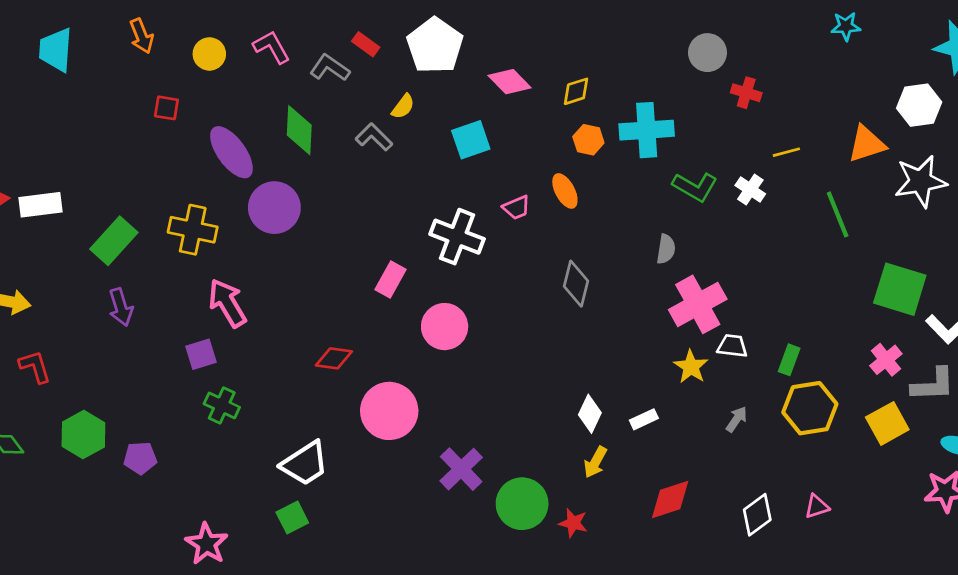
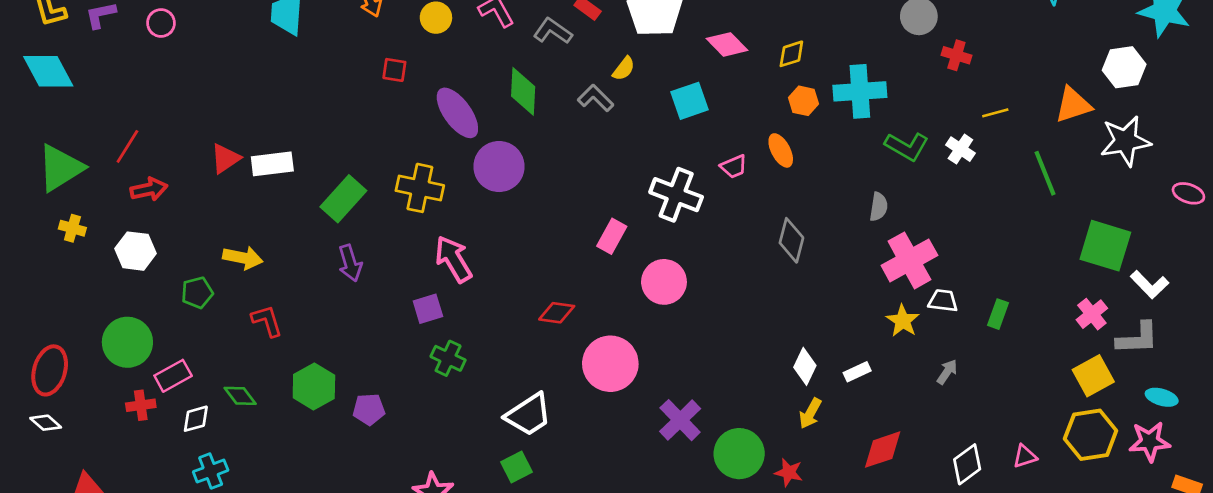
yellow hexagon: (810, 408) -> (1091, 435), moved

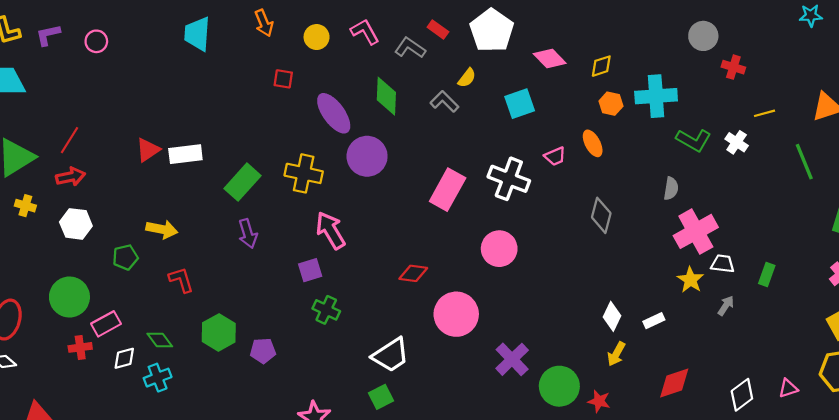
red arrow: (149, 189) -> (71, 177), moved
pink rectangle: (612, 236) -> (448, 190), moved, size x1.5
gray arrow: (947, 372) -> (726, 306), moved
cyan cross: (211, 471) -> (158, 378), moved

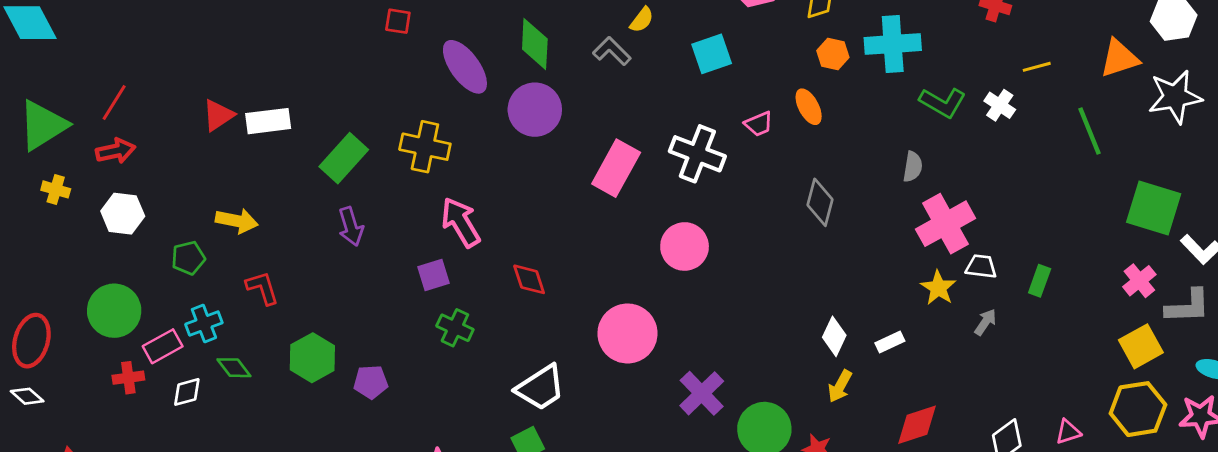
purple circle: (367, 156) -> (535, 110), moved
red diamond: (413, 273) -> (529, 279), moved, turned 64
cyan cross: (158, 378) -> (204, 323), moved

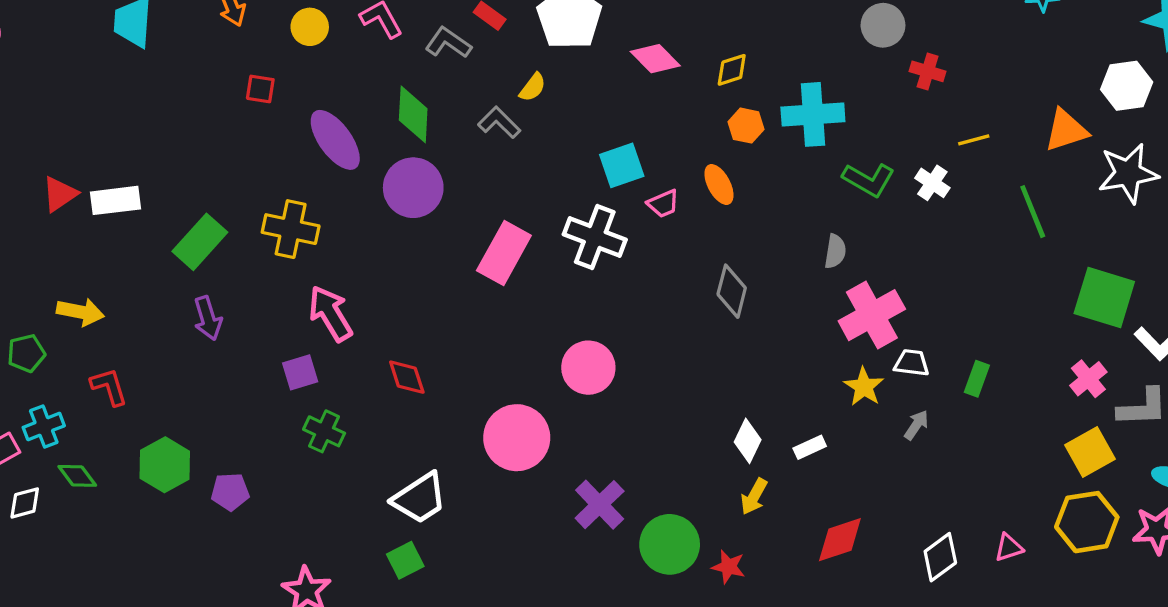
cyan square: (712, 54) -> (622, 165), moved
pink circle: (685, 246) -> (588, 368), moved

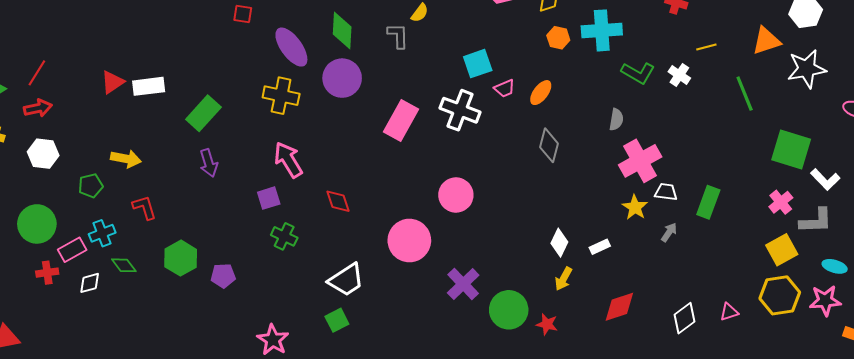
gray L-shape: (499, 122) -> (398, 36), turned 44
orange ellipse: (719, 184) -> (541, 93), moved, turned 65
yellow cross: (291, 229) -> (281, 96), moved
green rectangle: (977, 379) -> (708, 202), size x1.4

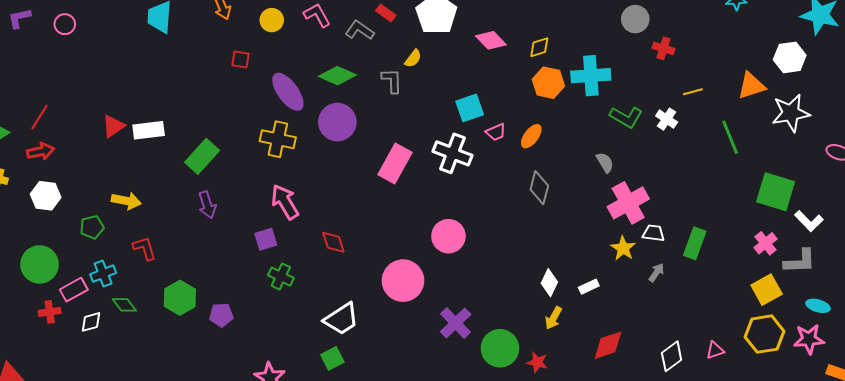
green diamond: (342, 30) -> (337, 76), turned -69
orange hexagon: (558, 38) -> (548, 83), size x1.4
gray semicircle: (616, 119) -> (605, 162), turned -40

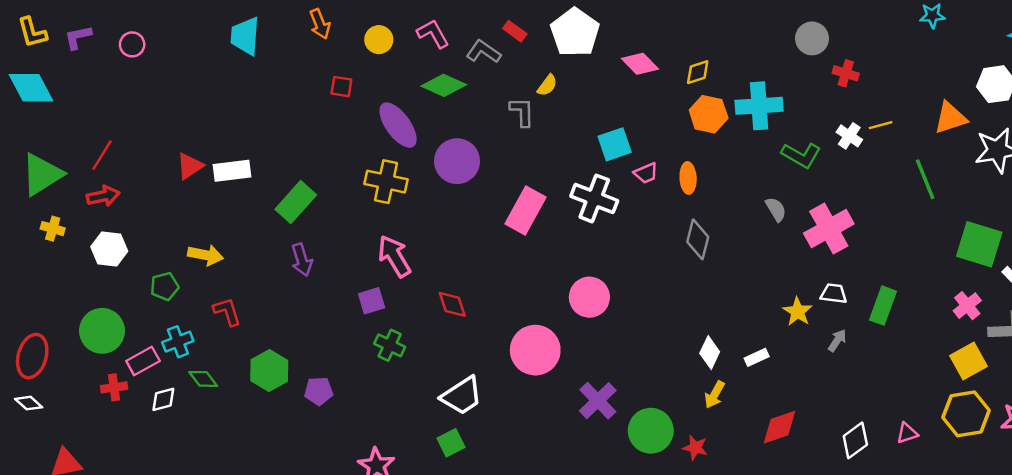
green diamond: (337, 76) -> (444, 85), moved
white cross: (667, 119) -> (849, 136), moved
orange ellipse: (531, 136) -> (688, 178), turned -40
pink cross: (628, 203) -> (829, 229), moved

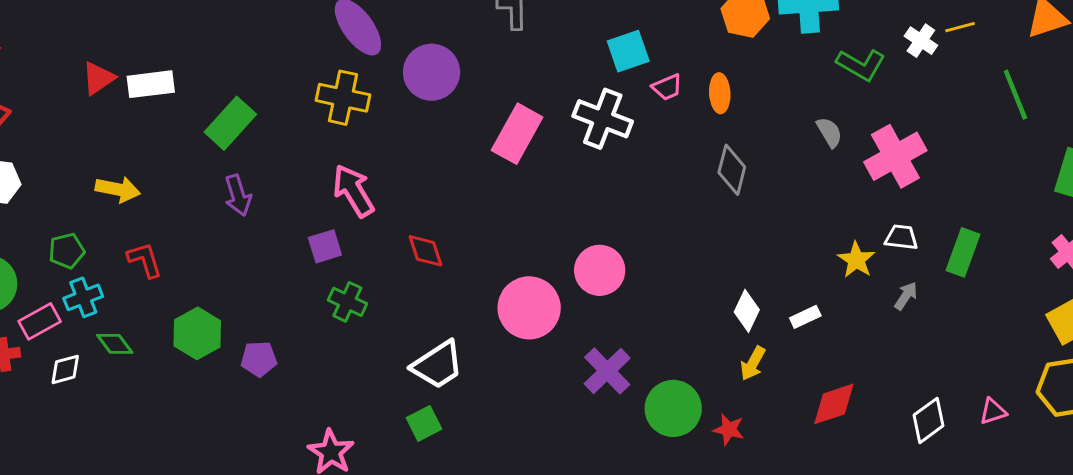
green pentagon: (165, 286) -> (67, 251), moved
pink circle: (589, 297) -> (600, 270), moved

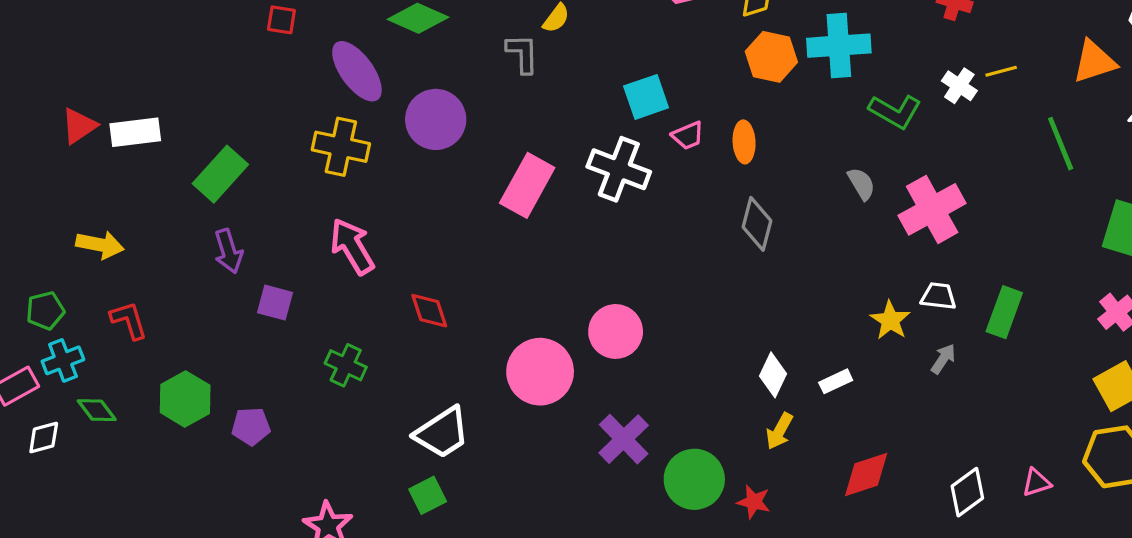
purple square: (325, 246) -> (275, 303), moved, turned 32

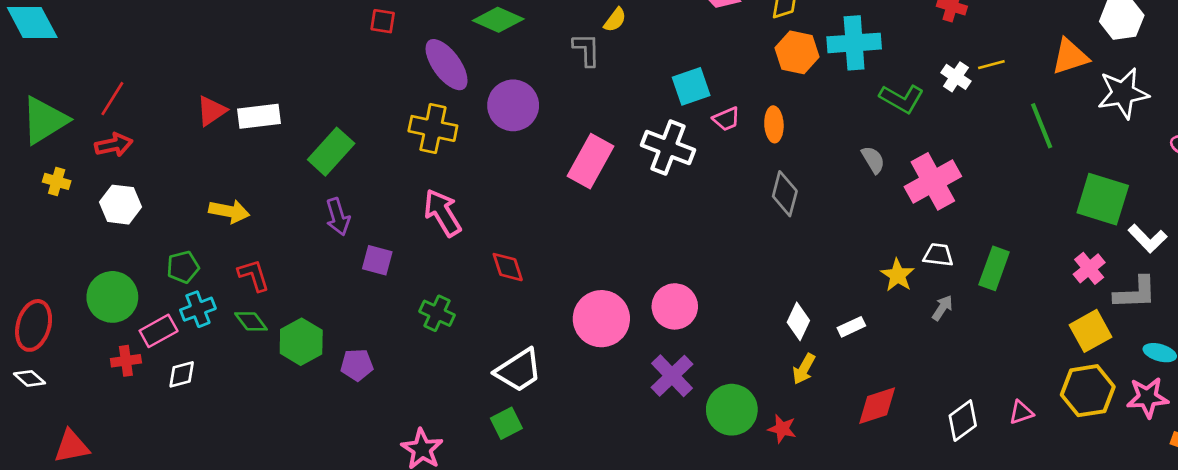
pink circle: (616, 331) -> (675, 306), moved
green diamond: (97, 410) -> (251, 321), moved

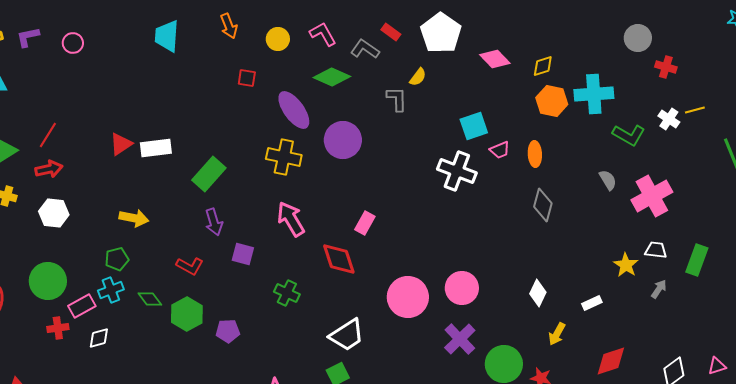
pink rectangle: (591, 161) -> (365, 223), moved, size x0.6
green pentagon: (183, 267) -> (117, 259), moved
red diamond: (508, 267) -> (339, 259), size x1.4
red L-shape: (254, 275) -> (190, 266), moved, turned 136
white diamond: (798, 321) -> (538, 293), moved

